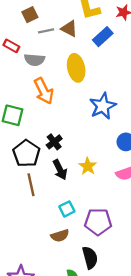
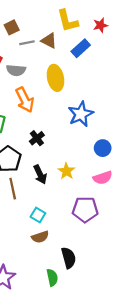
black cross: (54, 142) -> (37, 138), moved
cyan square: (67, 209) -> (38, 215), moved, turned -32
purple pentagon: (98, 222) -> (85, 210), moved

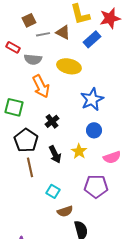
red star: (100, 25) -> (110, 18), size x1.5
yellow ellipse: (55, 78) -> (69, 66), turned -65
blue circle: (103, 148) -> (94, 130), moved
brown semicircle: (40, 237) -> (65, 211), moved

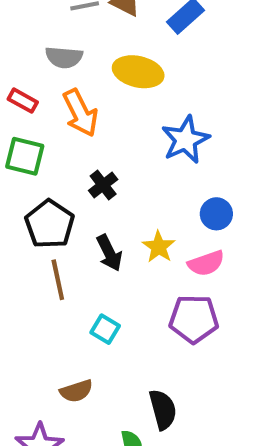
red rectangle: (13, 47) -> (23, 101), moved
blue circle: (94, 130) -> (216, 214), moved
pink semicircle: (112, 157) -> (206, 263), moved
brown semicircle: (65, 211) -> (76, 391), moved

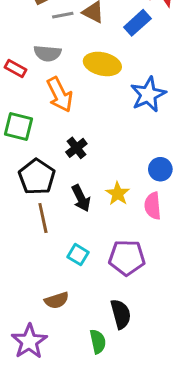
red rectangle: (23, 101) -> (15, 69), moved
blue star: (185, 140) -> (148, 94), moved
pink semicircle: (206, 263) -> (153, 206), turned 104
purple pentagon: (194, 319) -> (127, 258), moved

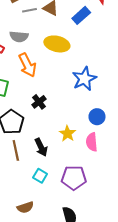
blue star: (148, 94) -> (84, 79), moved
black arrow: (81, 198) -> (41, 147), moved

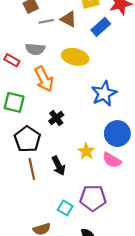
blue circle: (97, 117) -> (117, 134), size x1.5
pink semicircle: (92, 142) -> (112, 160), turned -54
cyan square: (40, 176) -> (65, 208), moved

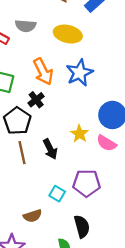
orange arrow: (44, 79) -> (43, 72), moved
blue star: (104, 94) -> (80, 73), moved
black cross: (56, 118) -> (36, 100), moved

